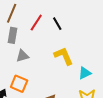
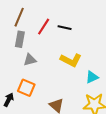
black line: (57, 24) -> (65, 28), turned -48
yellow L-shape: (64, 56) -> (71, 60), turned 140

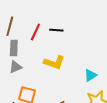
gray triangle: (30, 60) -> (15, 67), moved
yellow L-shape: (71, 60) -> (54, 62), moved

